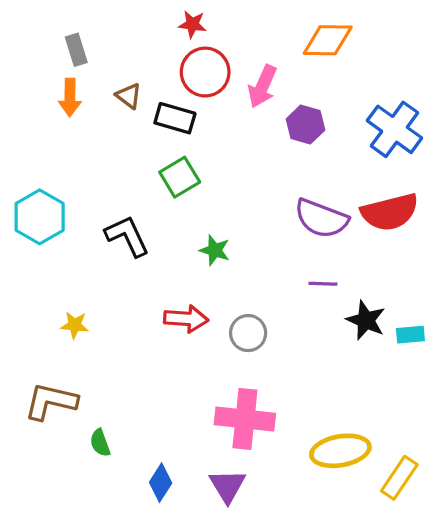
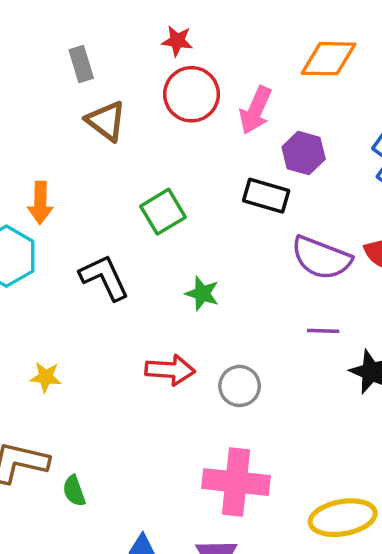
gray rectangle: (76, 50) -> (81, 64), moved
brown triangle: (129, 96) -> (106, 121), size x1.4
orange arrow: (70, 98) -> (40, 203), moved
black rectangle: (175, 118) -> (266, 196), moved
green semicircle: (100, 443) -> (74, 491), moved

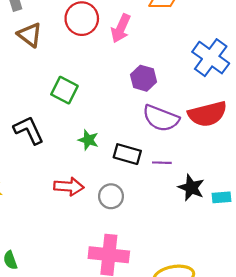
purple hexagon: (304, 153) -> (144, 78), moved
black rectangle: (266, 196) -> (127, 154), moved
green square: (163, 212) -> (64, 90), turned -32

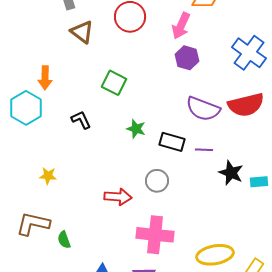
pink arrow: (121, 28) -> (181, 26), moved
purple hexagon: (144, 78) -> (187, 58), moved
black L-shape: (29, 130) -> (81, 120), size x0.7
red arrow: (69, 187) -> (118, 197), moved

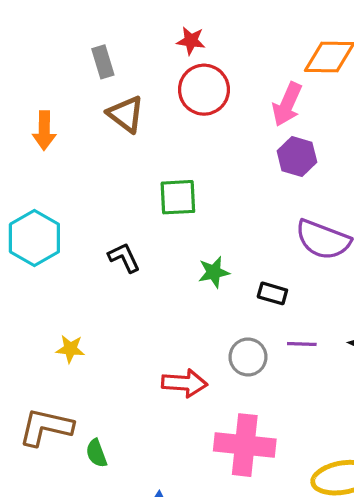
orange arrow: (45, 78) -> (44, 130), moved
green square: (114, 83) -> (178, 197), turned -30
green star: (136, 129) -> (214, 272), turned -30
black rectangle: (172, 142) -> (272, 293), size x0.7
purple line: (204, 150) -> (302, 344), moved

